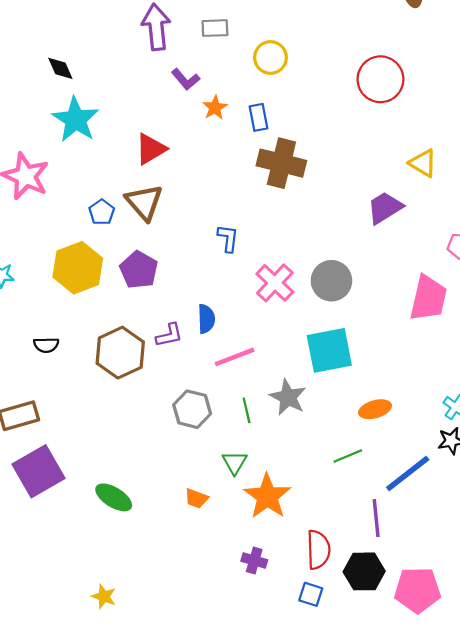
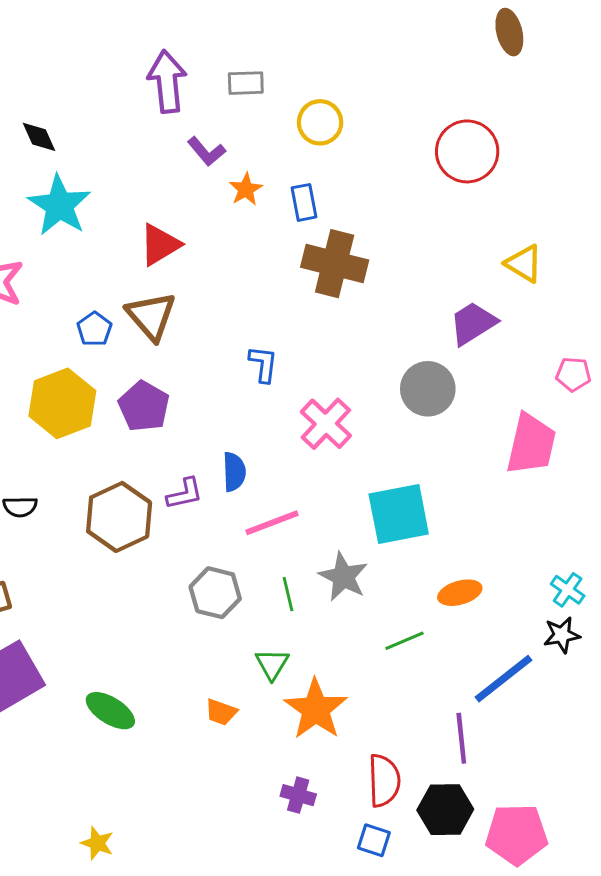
gray circle: (331, 281) -> (428, 389), moved
green line: (348, 456) -> (405, 641), moved

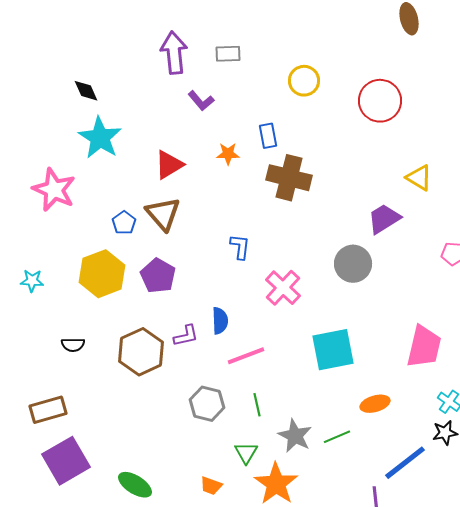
yellow circle: (320, 122) -> (304, 81), moved
orange star: (246, 189) -> (228, 154), moved, turned 30
pink trapezoid: (531, 444) -> (424, 347), moved
gray star: (343, 577) -> (295, 436), moved

